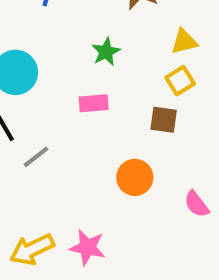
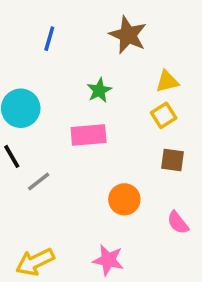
pink rectangle: (94, 103) -> (89, 135), size x1.4
brown square: (164, 120) -> (173, 160), moved
pink star: (87, 247) -> (108, 260), moved

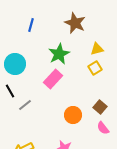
green star: (99, 90) -> (59, 54), size x1.5
pink rectangle: (89, 135) -> (53, 79), turned -42
brown square: (173, 160) -> (100, 107), moved, turned 32

